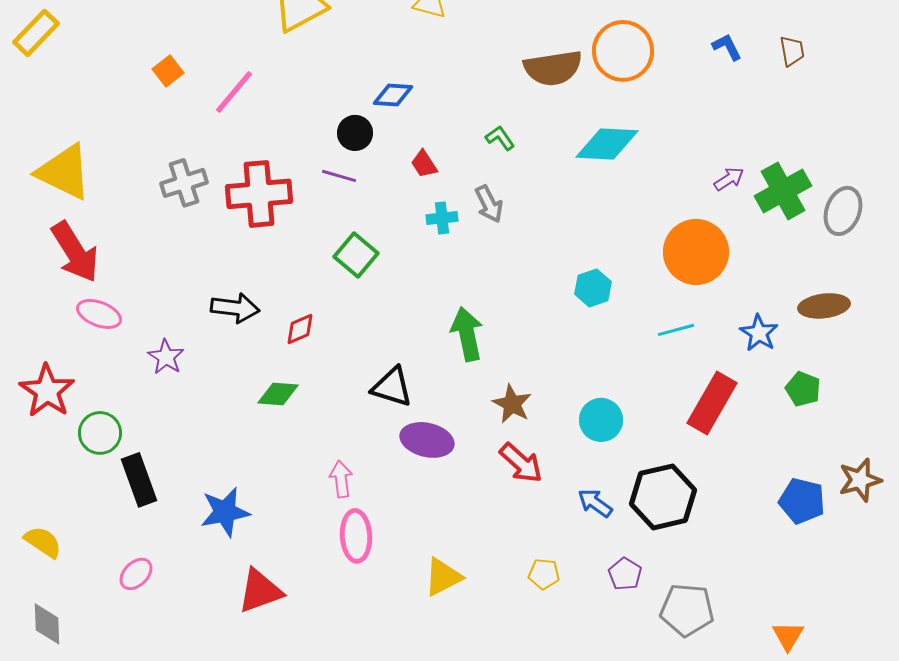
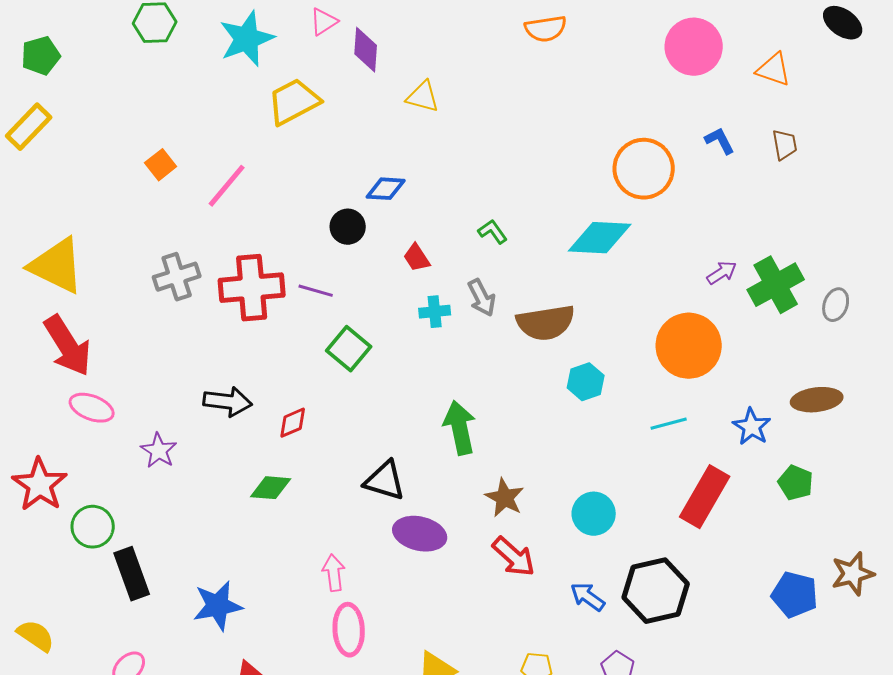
orange circle: (623, 51) -> (644, 169), moved
brown semicircle: (553, 68) -> (546, 323), moved
purple line: (339, 176) -> (316, 291), moved
gray ellipse: (843, 211) -> (836, 305), size x0.7

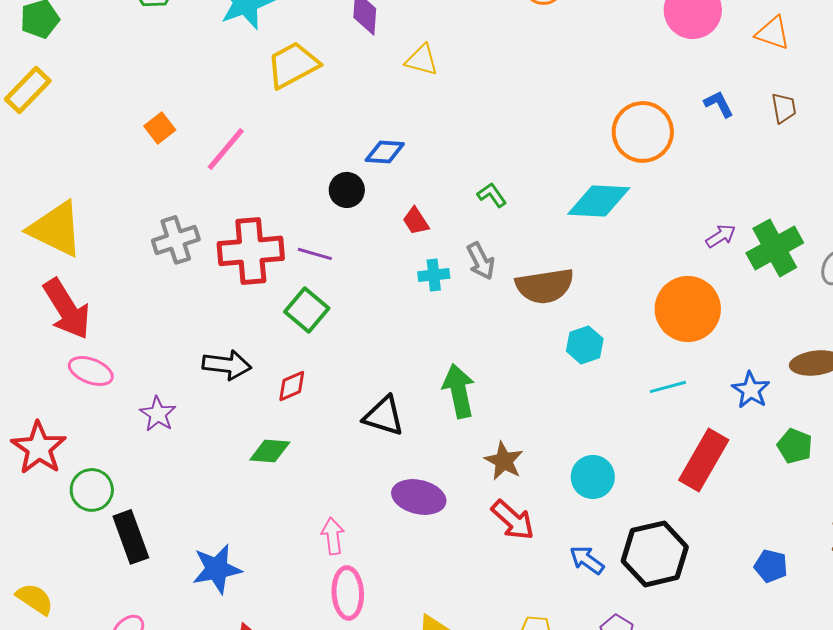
green square: (349, 349) -> (307, 310), moved
black triangle: (385, 481) -> (384, 416), moved
blue pentagon: (795, 595) -> (771, 566), moved, size x0.7

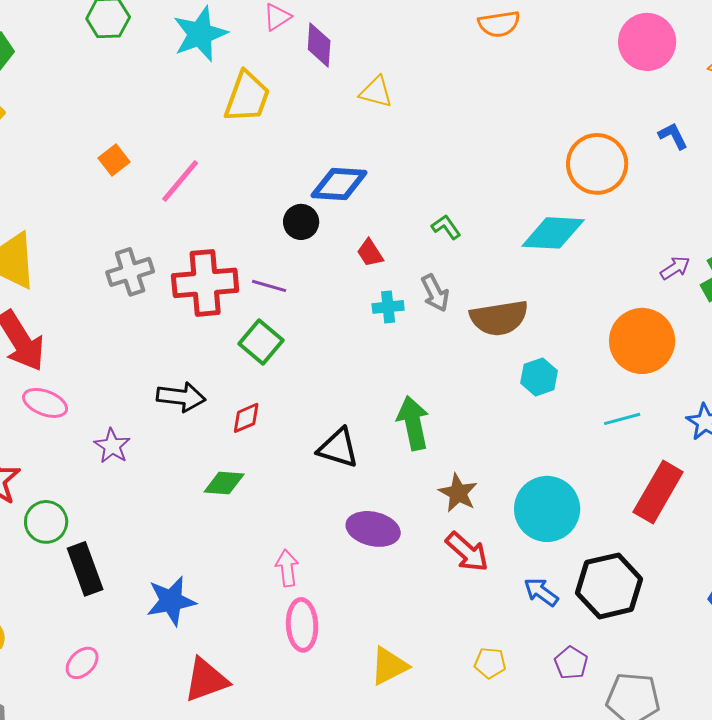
yellow trapezoid: (293, 65) -> (247, 97), turned 138
blue diamond: (385, 152) -> (339, 184), size x1.4
cyan circle: (593, 477) -> (547, 509), size x1.5

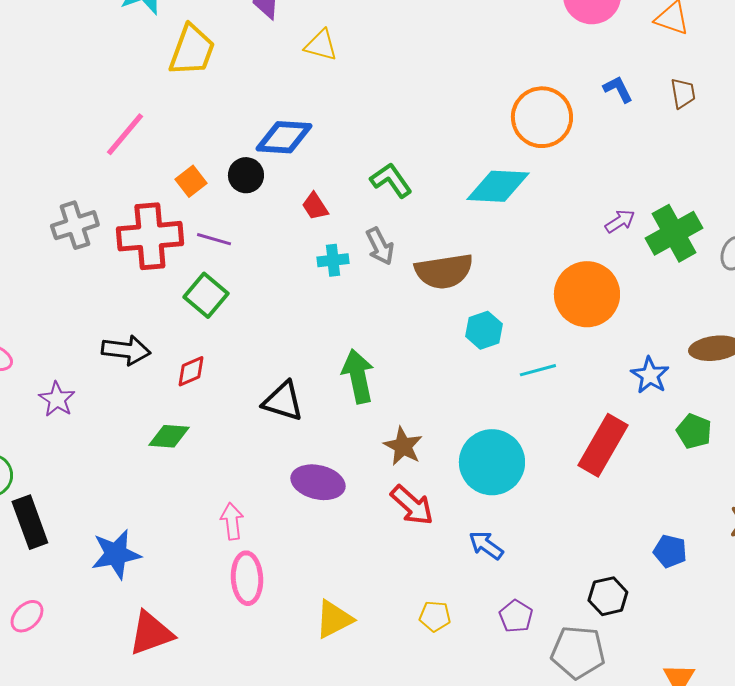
orange square: (114, 160) -> (191, 181), moved
green L-shape: (446, 227) -> (391, 180), size x1.4
cyan line: (622, 419) -> (538, 370), moved
black hexagon: (609, 586) -> (608, 596), moved, size x0.6

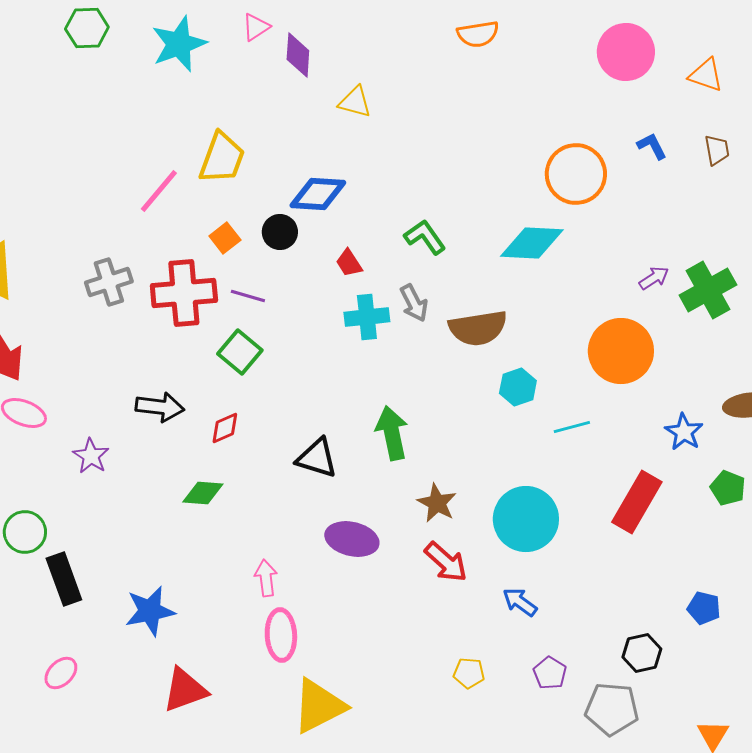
yellow trapezoid: (192, 50) -> (222, 158), moved
cyan cross: (333, 260) -> (367, 317), size x1.4
yellow triangle: (334, 619) -> (319, 706), moved, size x1.4

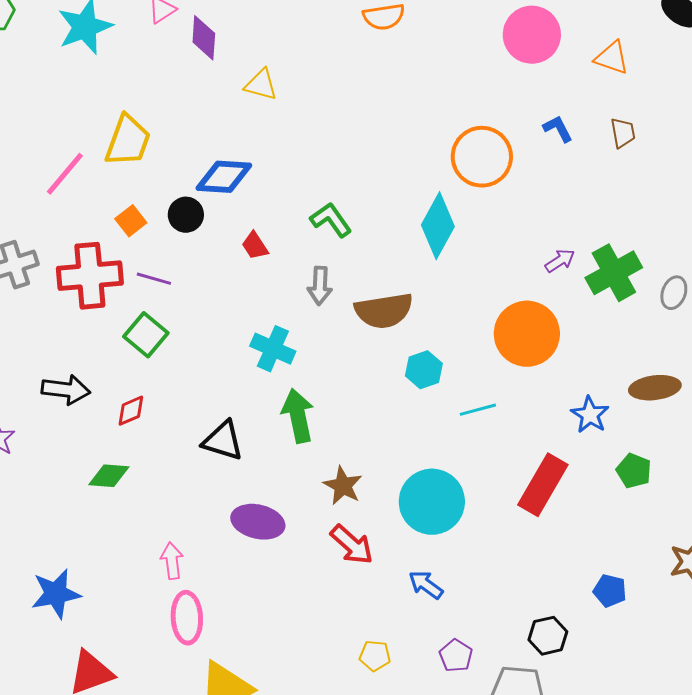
cyan diamond: (532, 243) -> (438, 226), turned -64
gray arrow: (414, 303) -> (320, 286), turned 30
cyan cross: (367, 317) -> (273, 349), moved, turned 30

